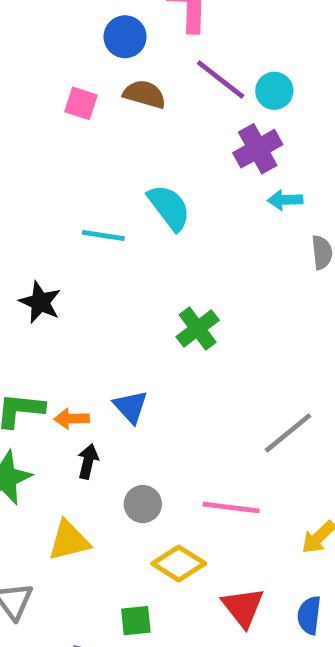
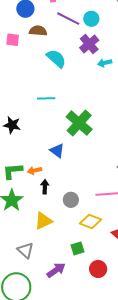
cyan semicircle: (169, 208) -> (56, 59), moved
cyan line: (103, 236) -> (46, 98), moved
green cross: (198, 328) -> (79, 123), size x1.5
blue triangle: (131, 407) -> (57, 151), moved

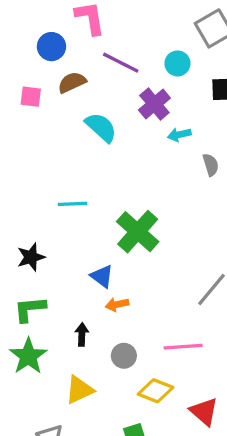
cyan circle: (91, 19) -> (177, 63), moved
brown semicircle: (38, 31) -> (72, 82), turned -30
cyan line: (46, 98) -> (72, 204), moved
black star: (12, 125) -> (31, 257), moved, turned -30
orange arrow: (35, 170) -> (117, 304), moved

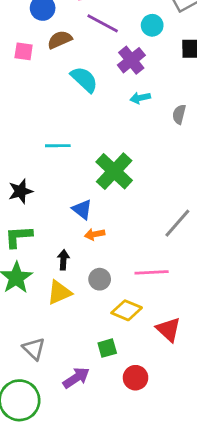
cyan arrow: (179, 135) -> (140, 98), moved
gray semicircle: (211, 165) -> (179, 114), turned -150
yellow triangle: (79, 390) -> (59, 292), moved

